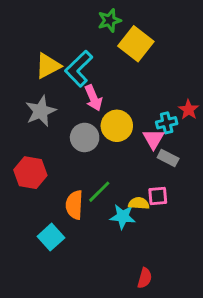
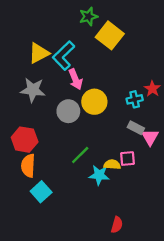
gray star: (41, 111) -> (33, 90), turned 30
pink triangle: (153, 139) -> (150, 137), moved
orange semicircle: (74, 205) -> (28, 166), moved

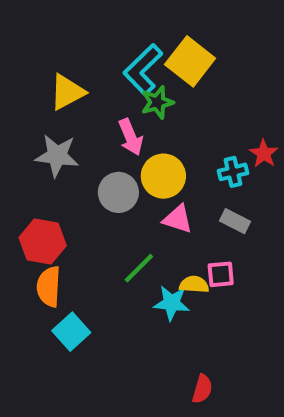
green star: (88, 17) -> (157, 102), moved
cyan L-shape: (64, 56) -> (143, 70), moved
pink triangle: (150, 137) -> (178, 219), moved, turned -42

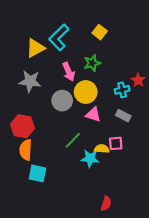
yellow square: (190, 61) -> (100, 32), size x0.6
cyan L-shape: (143, 70) -> (59, 37), moved
green star: (157, 102) -> (92, 63), moved
cyan square: (71, 332) -> (37, 173), turned -36

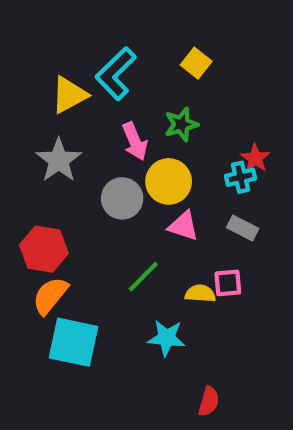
red star: (138, 80) -> (255, 158), moved
gray star: (30, 81) -> (59, 160), turned 30
orange semicircle: (26, 150) -> (50, 296), turned 36
cyan star: (90, 158) -> (166, 338), moved
cyan square: (37, 173) -> (73, 342), size x1.4

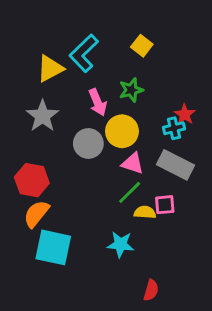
gray rectangle: (243, 228) -> (175, 165), size x1.6
green line: (143, 277) -> (130, 192), moved

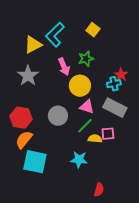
gray circle: (88, 143) -> (58, 116), moved

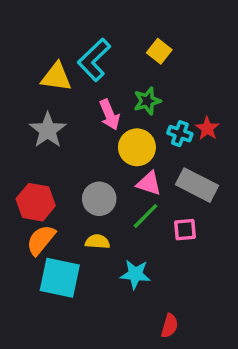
yellow triangle: (33, 45) -> (56, 77), turned 36
cyan cross: (114, 84) -> (180, 134), moved, turned 32
yellow semicircle: (95, 139) -> (97, 242), moved

